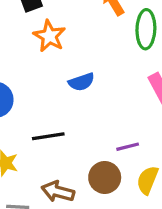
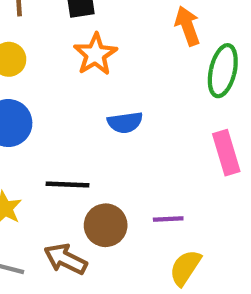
brown circle: (105, 177) -> (106, 225), moved

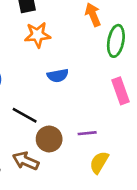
orange star: (95, 54) -> (38, 35), turned 30
black line: (68, 184) -> (25, 115), turned 30

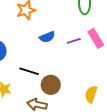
purple line: (87, 133) -> (74, 41), moved

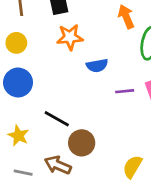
blue semicircle: (47, 37) -> (97, 65), moved

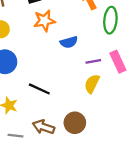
brown circle: (82, 143) -> (75, 123), moved
yellow semicircle: (132, 167) -> (92, 84), moved

